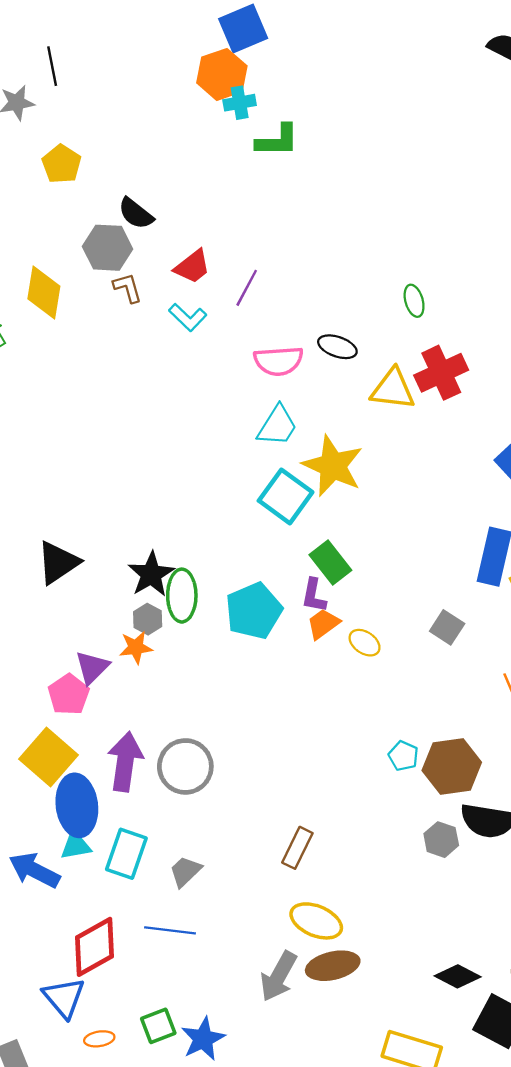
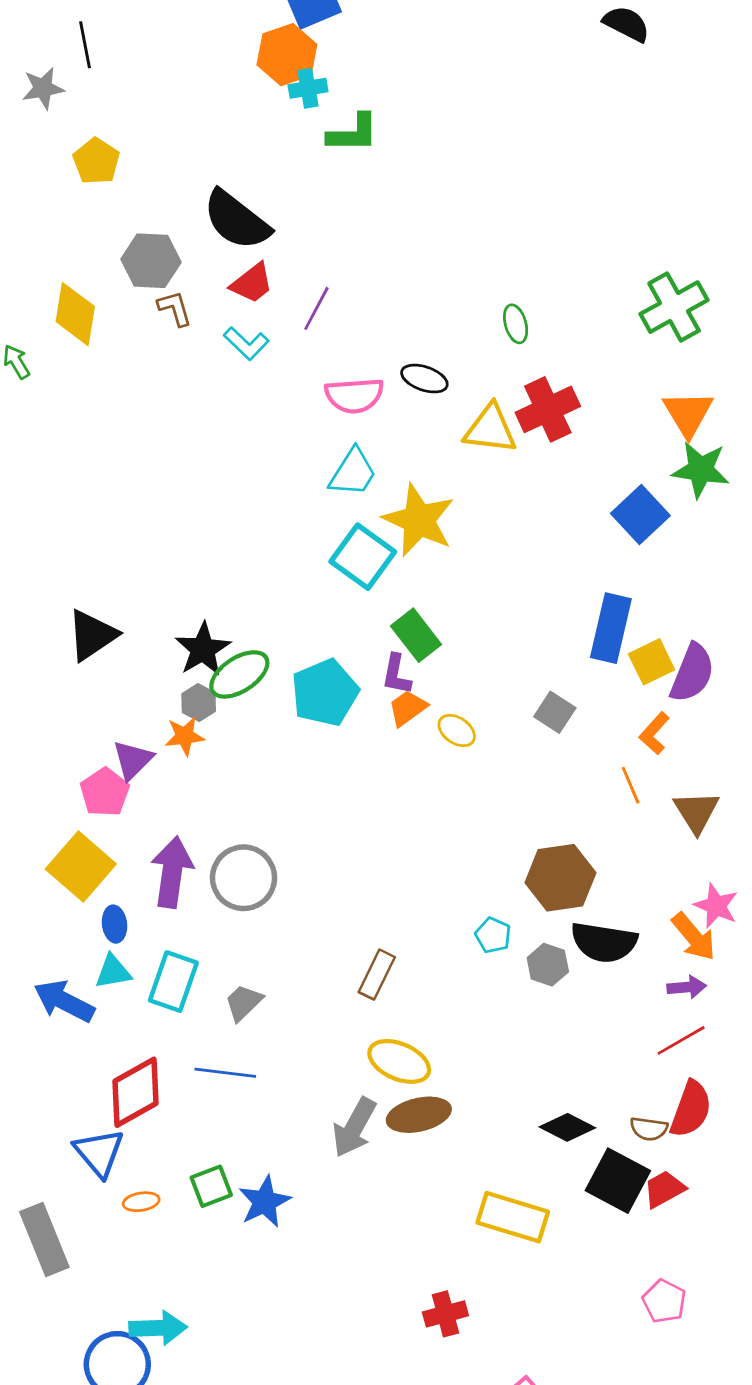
black semicircle: (136, 214) -> (236, 220), moved, size x1.6
green ellipse: (182, 596) -> (239, 674), turned 57
cyan pentagon: (403, 756) -> (493, 935), moved
blue ellipse: (77, 805) -> (114, 924), size x0.5

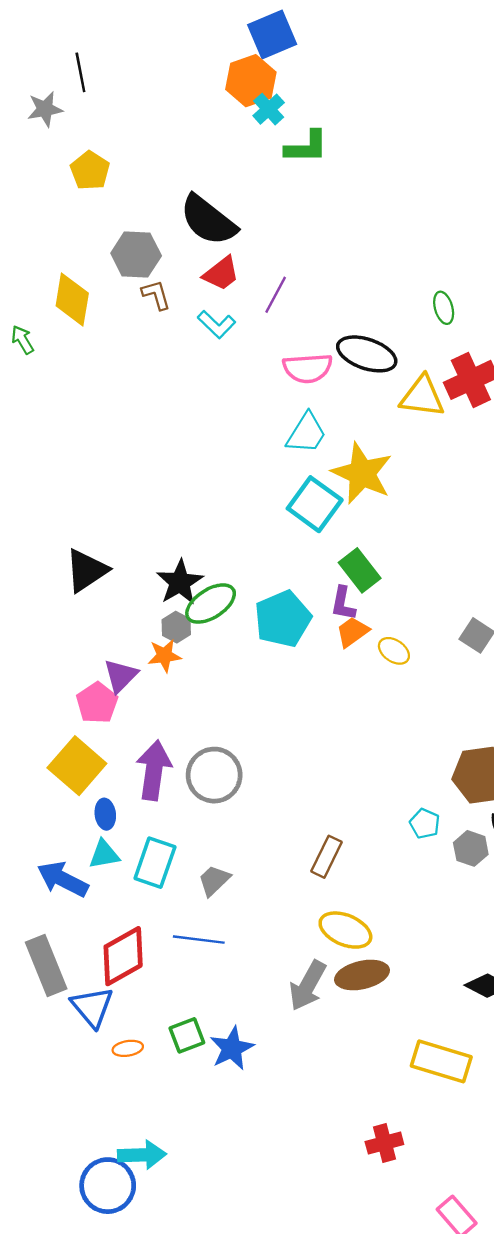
cyan cross: (308, 88) -> (269, 109), turned -32
black ellipse: (424, 379) -> (367, 354), size x1.5
gray rectangle: (44, 1240) -> (46, 966), moved

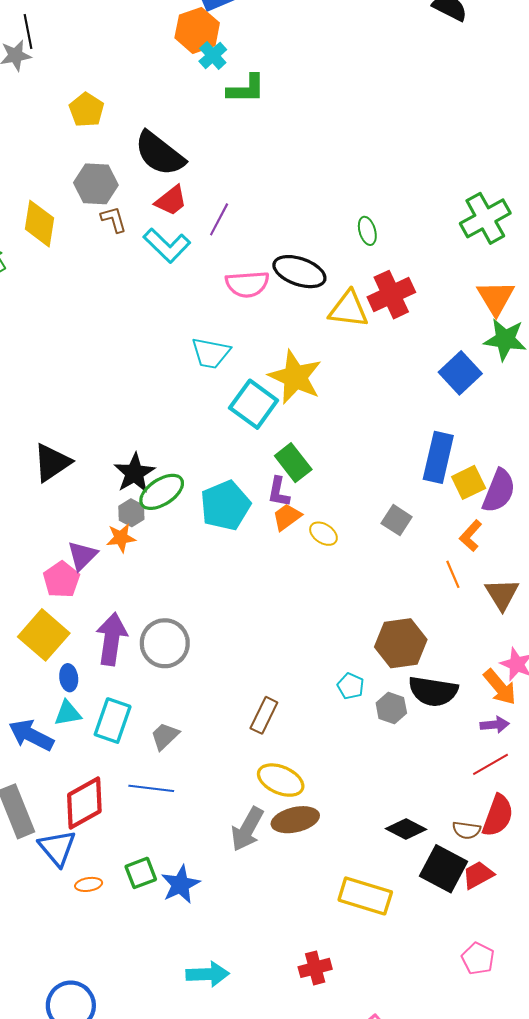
black line: (80, 72) -> (28, 31), moved
yellow pentagon: (90, 171) -> (86, 110), moved
cyan L-shape: (216, 324) -> (167, 245), size x1.4
cyan trapezoid: (306, 433) -> (211, 353), moved, turned 69
cyan arrow: (142, 1155) -> (208, 974), moved

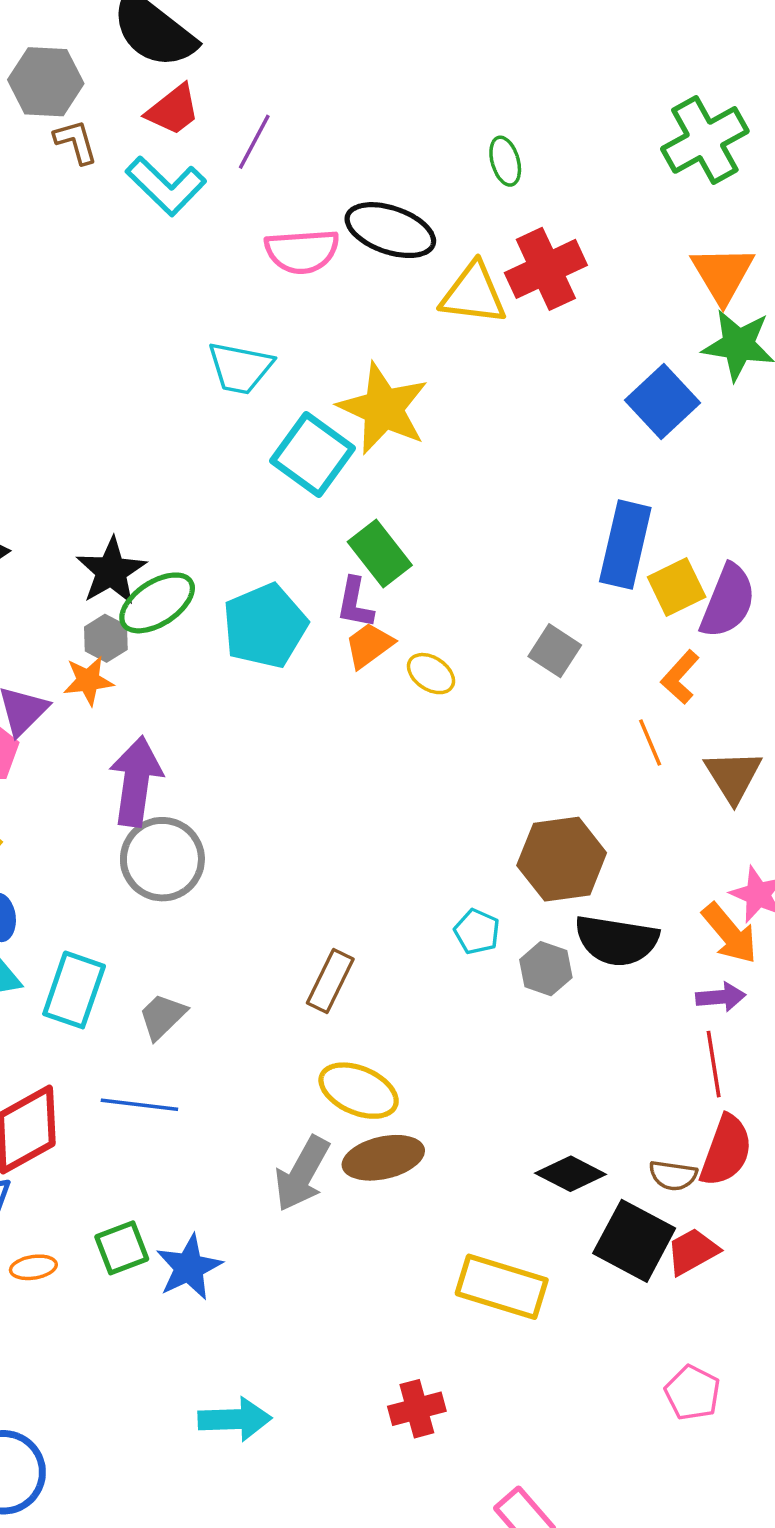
purple arrow: (112, 639) -> (136, 781), moved
red line: (491, 764) -> (714, 1064), turned -69

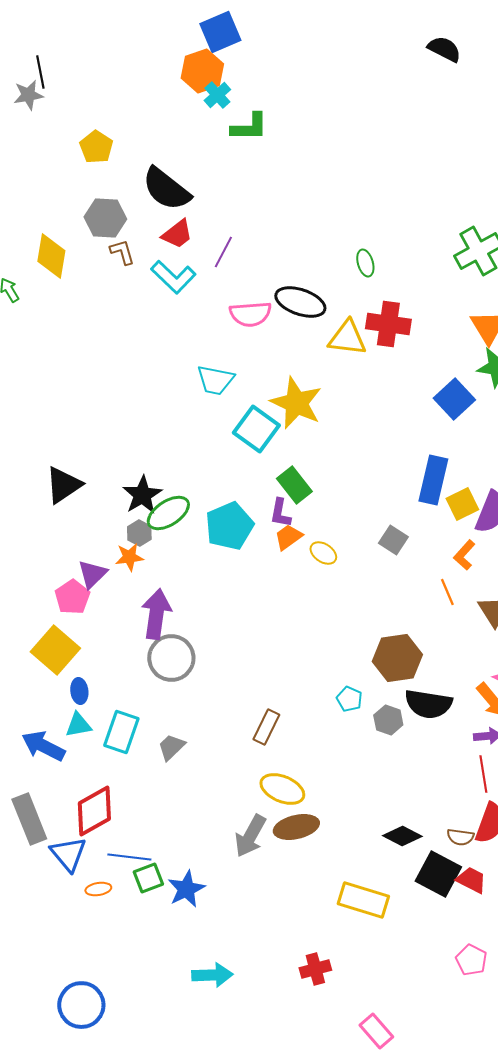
red cross: (546, 269) -> (388, 324), turned 33
blue line: (139, 1105) -> (129, 857), moved
red trapezoid: (693, 1251) -> (471, 880), turned 56

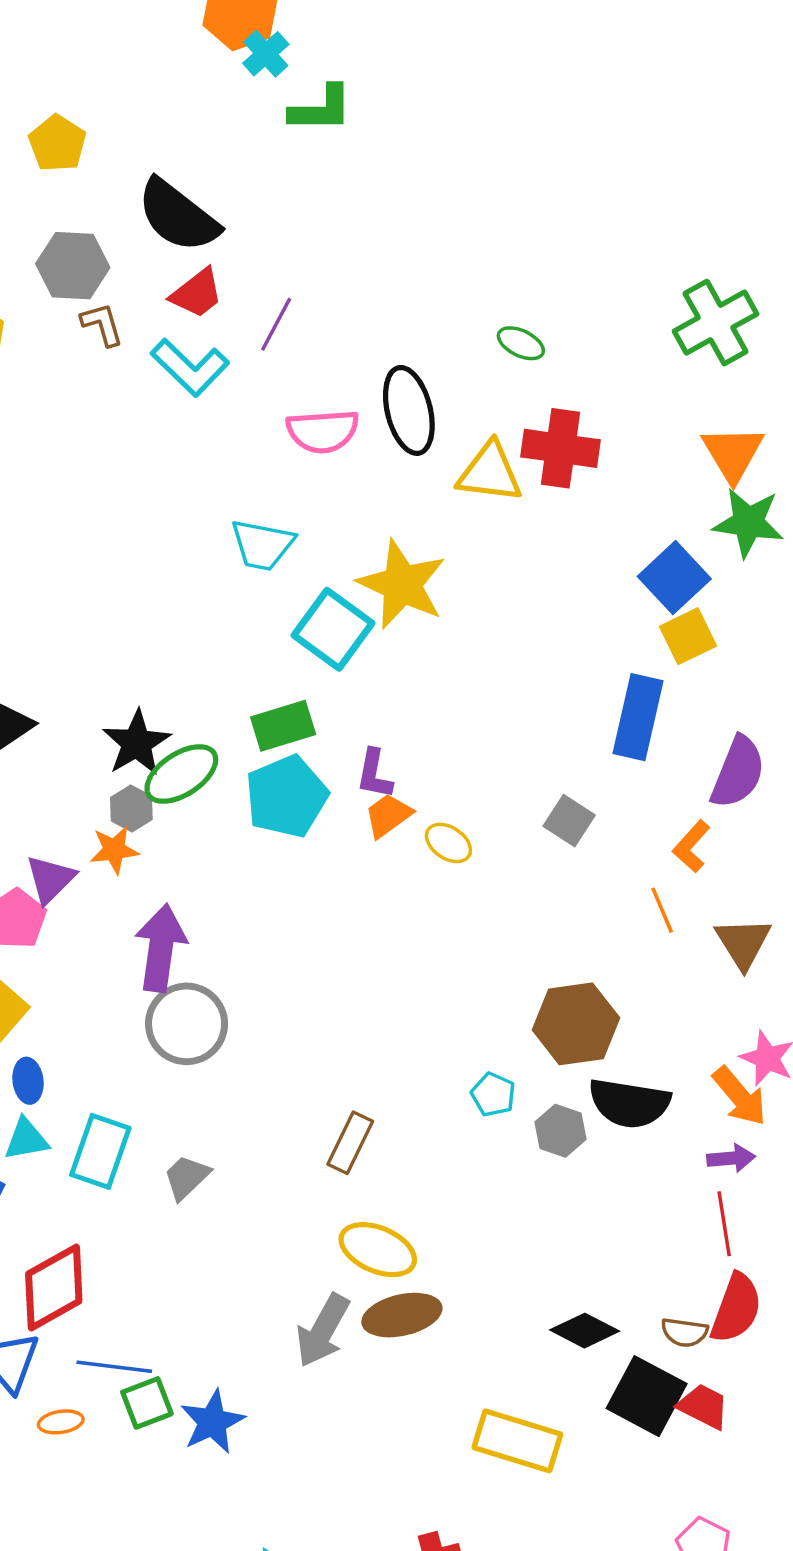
green ellipse: (365, 263) -> (521, 343), turned -48
black ellipse: (300, 302) -> (409, 410), turned 57
green rectangle: (294, 485) -> (283, 726), moved, turned -69
yellow square: (462, 504) -> (688, 636), moved

